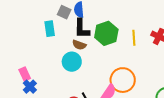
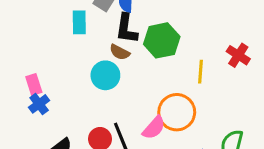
yellow line: (134, 38) -> (201, 72), moved

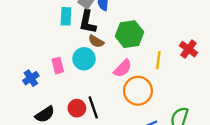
black L-shape: (127, 29) -> (88, 22), moved
pink rectangle: (34, 84) -> (58, 66), moved
pink semicircle: (154, 128) -> (123, 68), moved

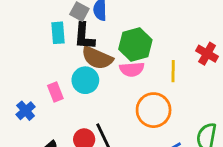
brown semicircle: (96, 41) -> (97, 58), size x1.6
pink semicircle: (123, 68) -> (132, 69), moved, turned 48

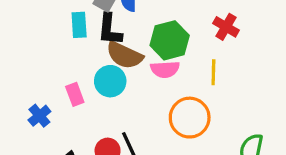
red cross: (207, 54) -> (226, 27), moved

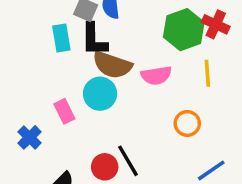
green hexagon: (170, 40) -> (184, 30), moved
orange circle: (190, 118) -> (187, 123), size x0.6

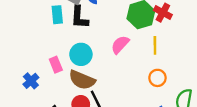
brown semicircle: (112, 65) -> (82, 80), moved
pink semicircle: (156, 75) -> (120, 45), turned 138
orange circle: (187, 123) -> (157, 78), moved

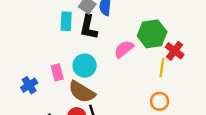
red cross: (163, 13) -> (175, 51), moved
pink semicircle: (120, 45) -> (124, 49), moved

